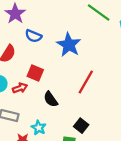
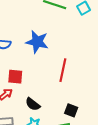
black semicircle: (51, 99) -> (33, 104), moved

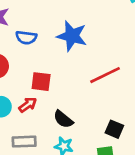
red line: (63, 70) -> (105, 75), turned 50

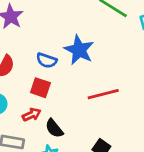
blue semicircle: (26, 38) -> (47, 60), moved
red arrow: (28, 105) -> (32, 115), moved

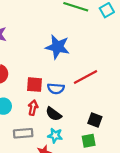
blue semicircle: (47, 60) -> (56, 89), moved
red arrow: (32, 115) -> (33, 108), turned -40

